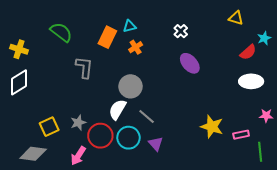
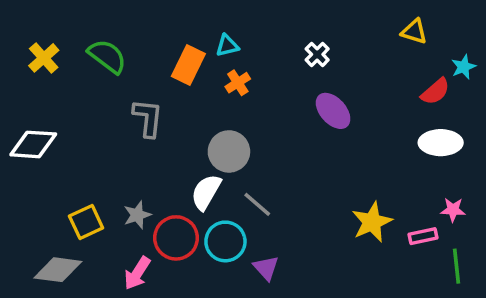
yellow cross: (19, 49) -> (44, 58), moved, turned 30
white diamond: (19, 82) -> (33, 144), turned 36
pink star: (266, 116) -> (453, 210), moved
yellow star: (212, 127) -> (372, 222), turned 30
purple triangle: (156, 144) -> (266, 268), moved

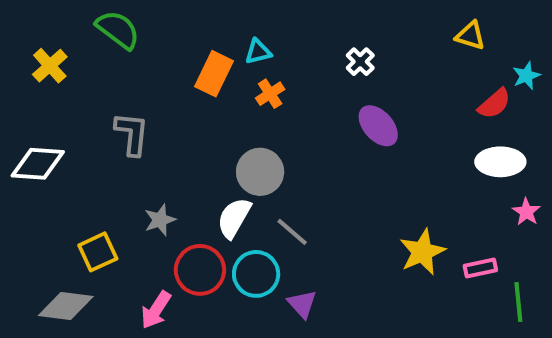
green semicircle: (107, 56) -> (118, 30), moved
gray L-shape: (148, 118) -> (132, 134), moved
pink star: (453, 210) -> (526, 212), moved, turned 30
gray star: (137, 215) -> (160, 220), moved

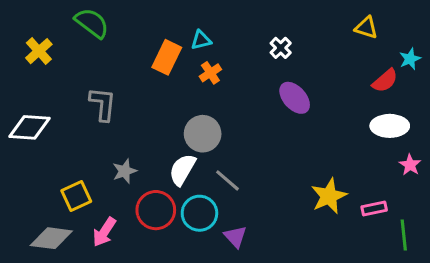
pink arrow: (156, 310) -> (104, 232), moved

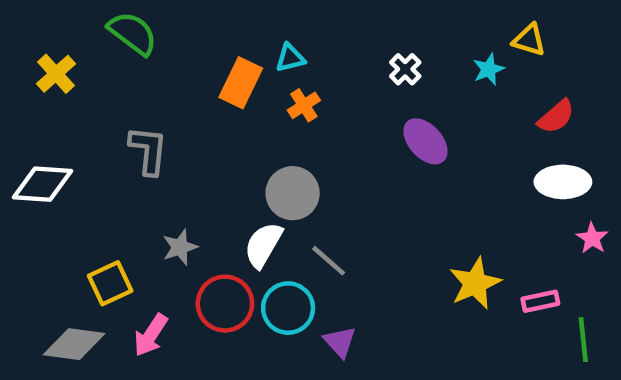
cyan star: (410, 59) -> (489, 69), moved

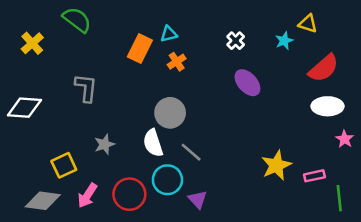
red semicircle: (556, 117) -> (324, 68), size x1.4
white semicircle: (263, 245) -> (153, 143), turned -48
red circle: (225, 304) -> (129, 194), moved

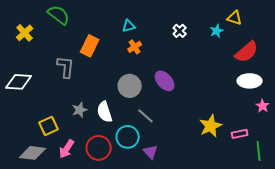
orange rectangle: (140, 49) -> (90, 46), moved
purple ellipse: (247, 83) -> (165, 81), moved
white semicircle: (153, 143) -> (105, 112), moved

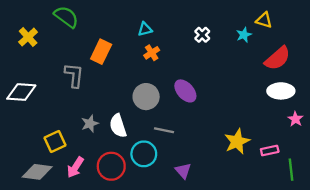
gray line: (146, 116) -> (164, 130), turned -30
purple triangle: (151, 152) -> (183, 171), moved

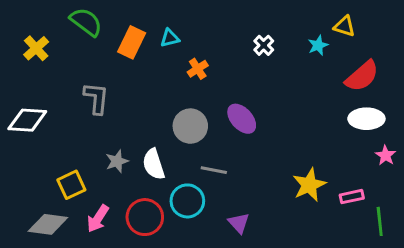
cyan triangle: (145, 29) -> (170, 38), moved
orange rectangle: (101, 52) -> (132, 42), moved

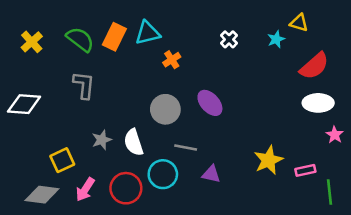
green semicircle: (86, 22) -> (80, 39), moved
cyan triangle: (170, 38) -> (148, 33), size x1.5
purple triangle: (239, 223) -> (211, 174), moved, turned -36

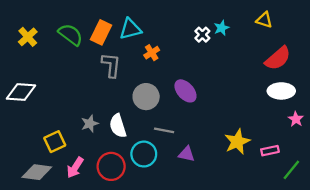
cyan star: (276, 39) -> (222, 28), moved
gray L-shape: (84, 85) -> (111, 65), moved
green line: (330, 192) -> (291, 170), turned 45

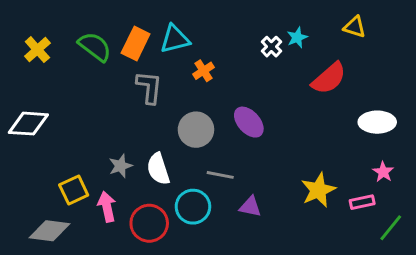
red semicircle: (278, 58) -> (329, 78), moved
pink star: (296, 119) -> (383, 172), moved
pink arrow: (75, 168) -> (107, 207), moved, turned 135

